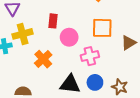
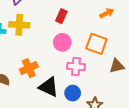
red rectangle: (53, 21) -> (61, 16), moved
orange cross: (43, 59) -> (29, 68), moved

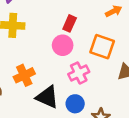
red rectangle: (61, 16) -> (70, 23), moved
pink cross: (76, 66) -> (79, 73), turned -30

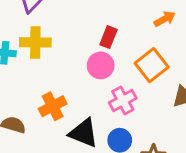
orange square: (102, 47) -> (152, 65), turned 35

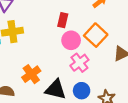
pink circle: (101, 65) -> (71, 40), moved

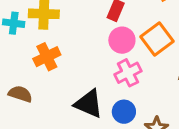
orange cross: (31, 74) -> (47, 57), moved

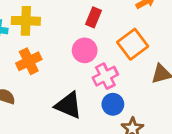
pink circle: (122, 40) -> (85, 50), moved
blue circle: (124, 112) -> (113, 104), moved

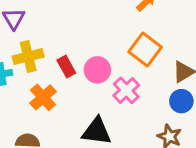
red rectangle: (94, 17) -> (66, 67), moved, turned -36
blue circle: (113, 104) -> (181, 101), moved

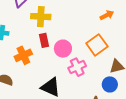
yellow cross: (28, 57) -> (41, 17), moved

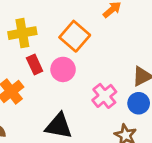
orange square: (97, 45) -> (75, 36), moved
pink cross: (77, 67) -> (104, 96), moved

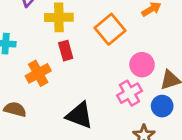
pink circle: (63, 69) -> (142, 65), moved

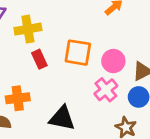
orange square: (110, 29) -> (78, 53), moved, turned -32
orange cross: (38, 73) -> (18, 98), moved, turned 30

